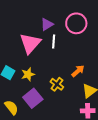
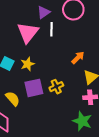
yellow cross: (57, 84) -> (56, 87), moved, turned 32
purple square: (33, 98) -> (34, 88), turned 30

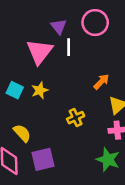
purple triangle: (44, 12) -> (59, 27), turned -32
purple square: (34, 88) -> (43, 159), moved

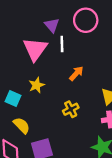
orange arrow: (101, 82) -> (76, 73), moved
cyan square: (15, 90) -> (13, 99), moved

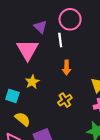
white line: (62, 44) -> (60, 40), moved
orange arrow: (76, 73) -> (67, 68), turned 144

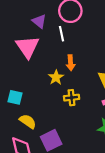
yellow star: (32, 82) -> (56, 77), moved
yellow cross: (65, 100) -> (72, 98), turned 32

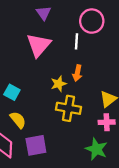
purple triangle: (39, 21) -> (44, 13), moved
yellow cross: (72, 98) -> (68, 108), size x1.5

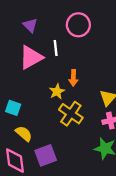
white line: (76, 41) -> (56, 48), moved
pink triangle: (39, 45) -> (31, 57), turned 30
yellow cross: (68, 108) -> (71, 114), turned 35

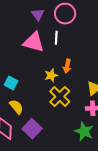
pink circle: (78, 25) -> (65, 14), moved
pink triangle: (31, 57) -> (34, 42), turned 35
purple square: (46, 155) -> (32, 129), turned -36

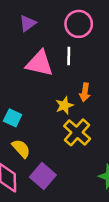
purple triangle: (38, 14) -> (28, 23), moved, turned 32

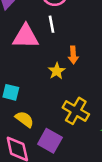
yellow cross: (77, 132) -> (76, 111), moved

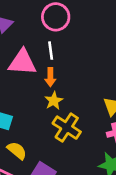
orange arrow: (73, 55) -> (50, 77), moved
yellow cross: (76, 111) -> (67, 128), moved

